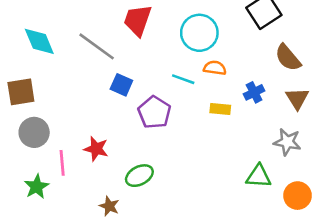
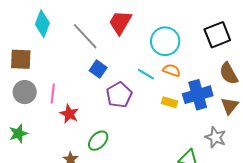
cyan diamond: (39, 41) -> (42, 24), turned 32
blue cross: (254, 92) -> (198, 95), size x1.8
pink line: (62, 163) -> (53, 94), moved
green ellipse: (139, 176) -> (98, 141), turned -30

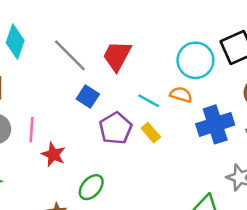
red trapezoid: (120, 22) -> (117, 56), moved
cyan circle: (165, 41) -> (195, 60), moved
yellow rectangle: (170, 102) -> (151, 133), moved, turned 35

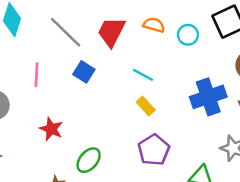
cyan circle: (195, 60) -> (188, 35), size x0.6
orange semicircle: (181, 95) -> (154, 25), moved
purple pentagon: (116, 128) -> (154, 150), moved
pink line: (31, 130) -> (37, 75), moved

